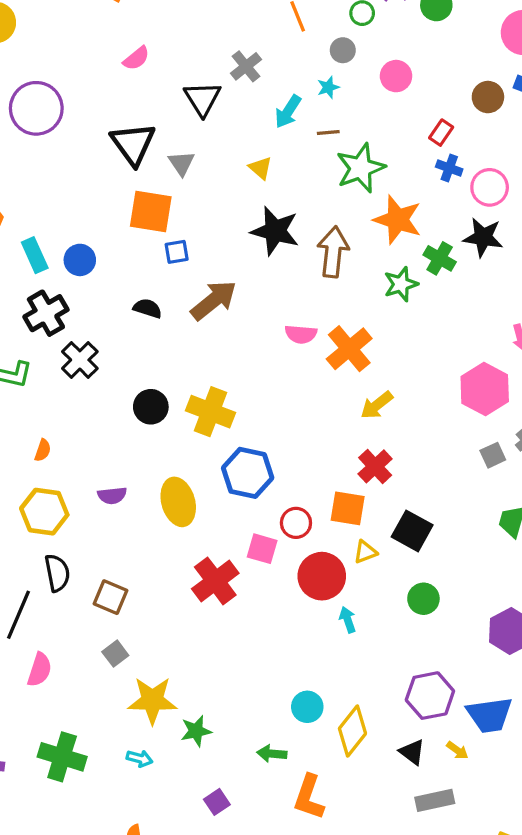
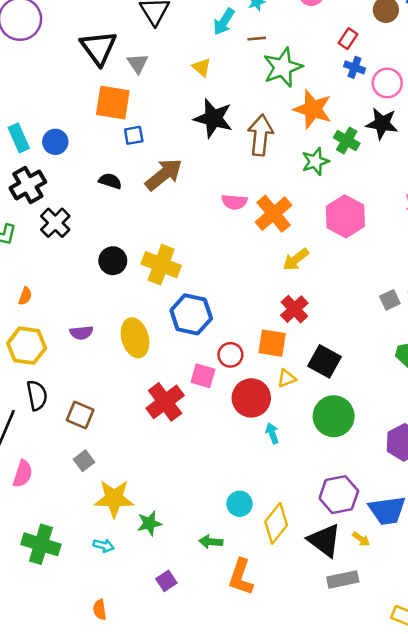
pink hexagon: (485, 389) -> (345, 216), moved
green circle: (423, 599) -> (334, 416), size x1.6
black triangle: (412, 752) -> (324, 540), size x1.6

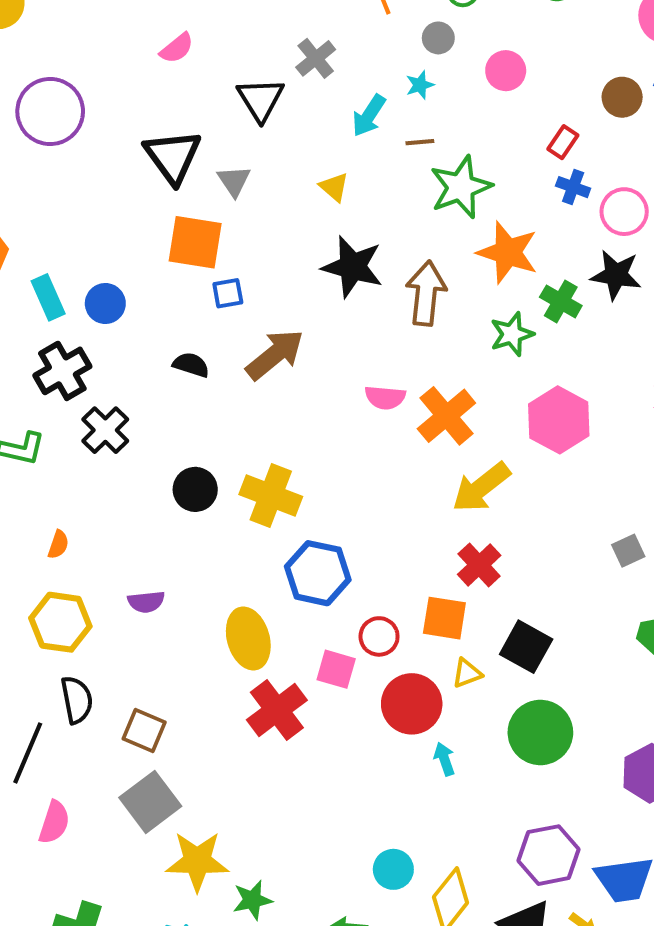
yellow arrow: (296, 259) -> (481, 487), size x1.4
yellow ellipse: (135, 338) -> (248, 639), moved
gray square: (84, 461) -> (150, 802), size x1.8

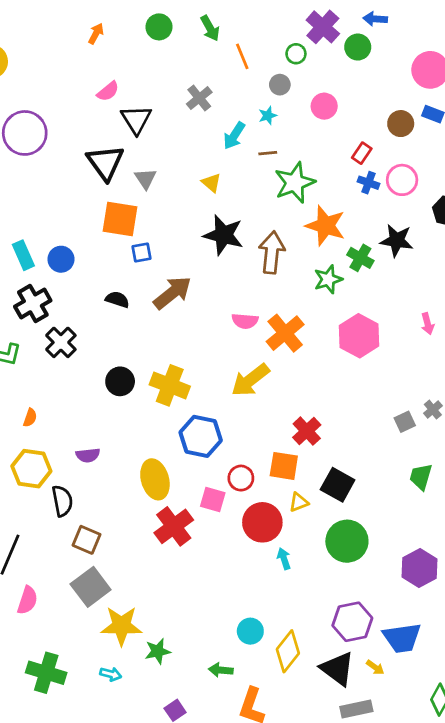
black triangle: (261, 99) -> (136, 120), moved
pink circle: (624, 212) -> (402, 180), moved
yellow arrow: (481, 487) -> (250, 380), moved
black semicircle: (77, 700) -> (62, 501), moved

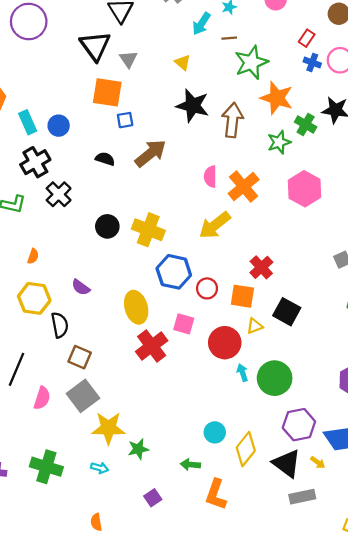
pink semicircle: (245, 321) -> (210, 177), turned 85
purple semicircle: (88, 455) -> (81, 287), turned 42
red circle: (241, 478) -> (207, 288), moved
green circle: (347, 541) -> (275, 378), moved
pink semicircle: (27, 600) -> (42, 398), moved

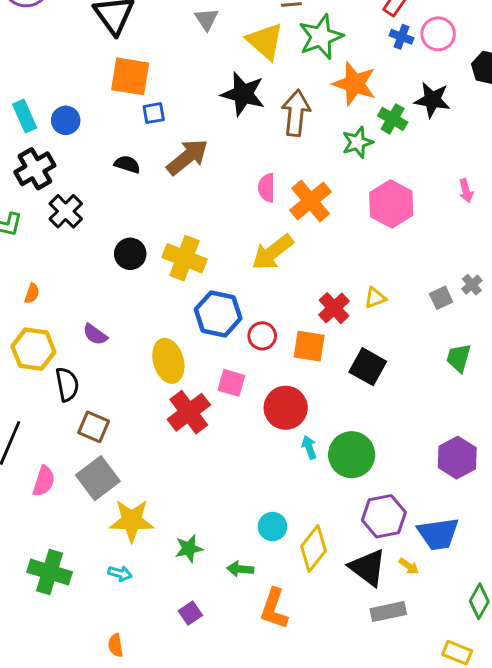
gray triangle: (128, 59) -> (206, 19), moved
yellow triangle: (183, 62) -> (265, 41), moved, size x1.8
yellow triangle: (255, 326) -> (375, 298), moved
green star: (138, 449) -> (189, 549), moved

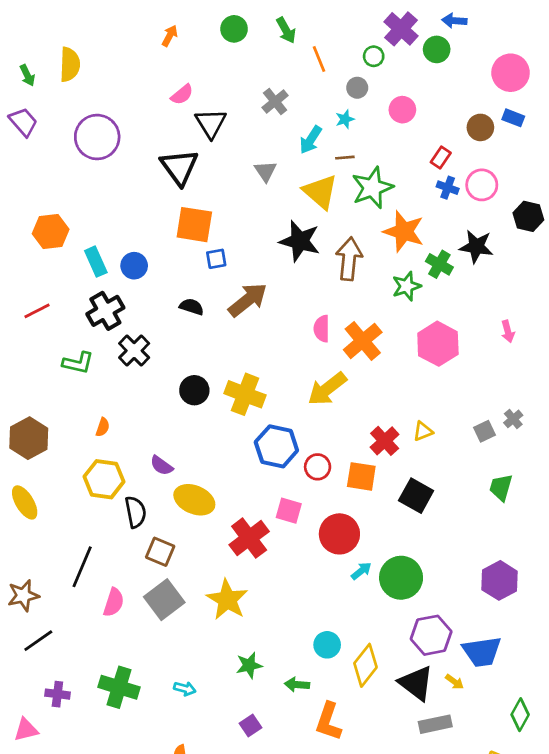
yellow ellipse: (168, 361) -> (194, 500), moved, turned -51
cyan arrow: (309, 447) -> (361, 571), turned 70
yellow star: (132, 521) -> (227, 600), moved, turned 30

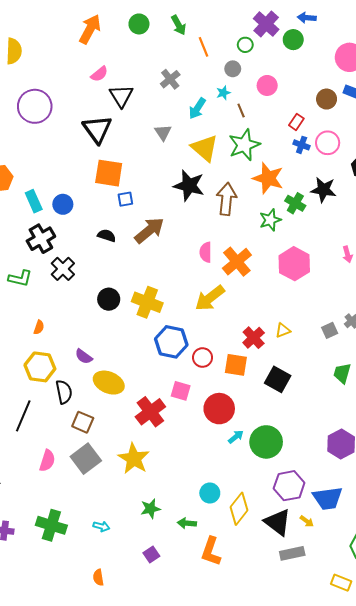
orange arrow: (170, 36) -> (90, 29), size x1.8
brown line: (345, 158) -> (241, 110), moved, turned 72
black line: (82, 567) -> (23, 416), moved

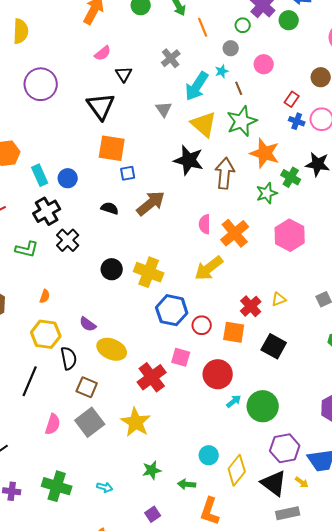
black triangle: (121, 96) -> (124, 74), size x0.7
cyan arrow: (197, 108) -> (197, 86), size x1.4

